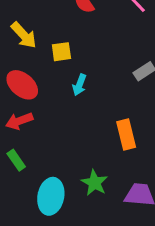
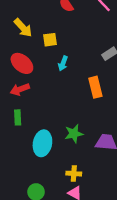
orange rectangle: (126, 135) -> (95, 87), moved
green rectangle: (16, 160) -> (18, 117), turned 32
green star: (95, 183) -> (74, 134), turned 30

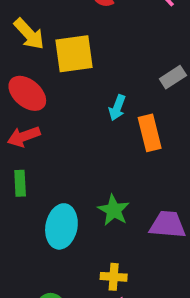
yellow square: (50, 40) -> (74, 54), size x1.6
cyan arrow: (63, 63) -> (117, 108), moved
green star: (74, 134) -> (114, 210), turned -30

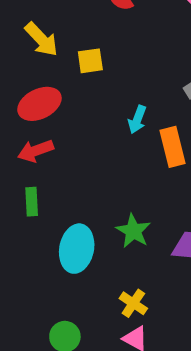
yellow square: (74, 54) -> (90, 61), size x0.6
red ellipse: (27, 93) -> (39, 104), turned -66
yellow cross: (114, 277) -> (133, 303), turned 30

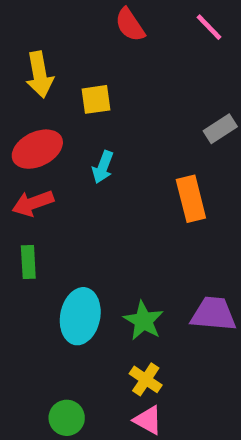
yellow arrow: (41, 39) -> (40, 75), turned 33
cyan arrow: (137, 119) -> (103, 167), moved
green star: (133, 231) -> (143, 321), moved

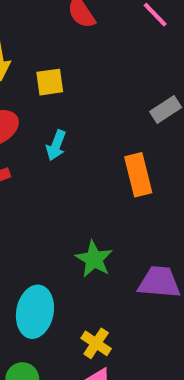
cyan ellipse: (80, 316) -> (35, 312), moved
green star: (143, 321) -> (94, 259), moved

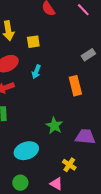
cyan ellipse: (35, 312) -> (26, 151), turned 60
yellow cross: (96, 343) -> (69, 165), moved

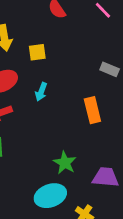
gray rectangle: (88, 55) -> (110, 69), turned 56
cyan ellipse: (26, 151) -> (50, 196), moved

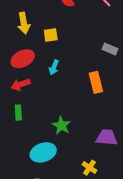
green star: (65, 163) -> (61, 126), moved
cyan ellipse: (50, 196) -> (43, 152), moved

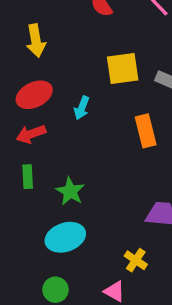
yellow square: (51, 35) -> (123, 69), moved, size x1.5
green star: (61, 126) -> (70, 191), moved

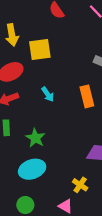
yellow square: (123, 69) -> (40, 50), moved
cyan arrow: (82, 108) -> (48, 94), moved, turned -56

